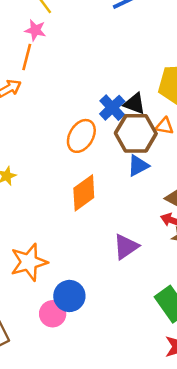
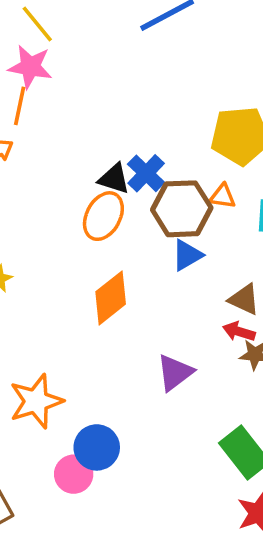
pink star: (35, 30) -> (30, 67), size x1.4
black triangle: (135, 104) -> (114, 179), moved

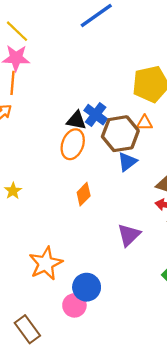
orange diamond: (111, 298) -> (84, 194), size x0.7

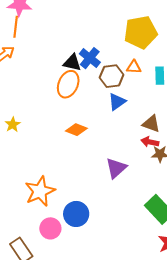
brown hexagon: (120, 134) -> (112, 76), size x0.7
orange diamond: (84, 194) -> (76, 130), turned 65
pink circle: (74, 305) -> (50, 228), moved

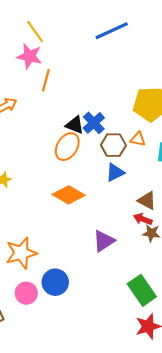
orange line: (16, 27) -> (46, 80), moved
orange diamond: (76, 130) -> (69, 195), size x1.4

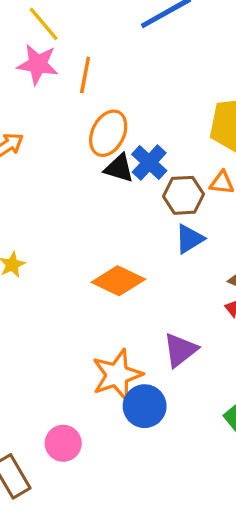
orange line: (46, 80) -> (85, 75), moved
orange ellipse: (67, 147) -> (108, 133), moved
orange star: (21, 253) -> (117, 375), moved
blue circle: (55, 282) -> (145, 406), moved

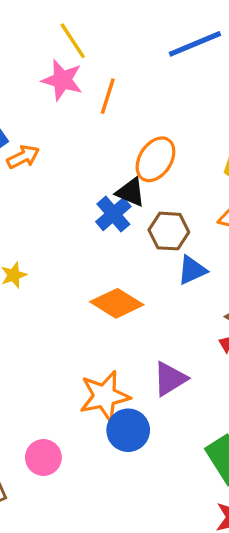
orange ellipse: (108, 133) -> (155, 159), moved
blue cross: (149, 163) -> (113, 214), moved
brown hexagon: (184, 195) -> (169, 231), moved

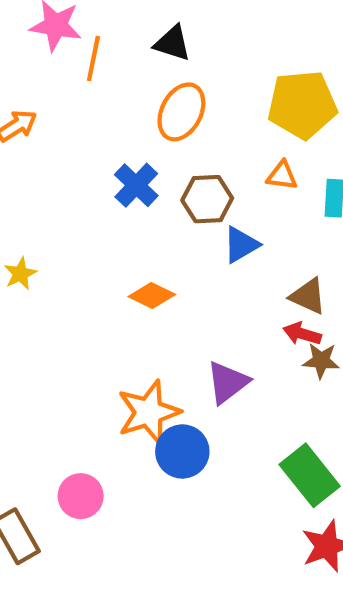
orange line: (108, 96) -> (93, 58), moved
black triangle: (131, 192) -> (173, 43), moved
orange diamond: (117, 303) -> (152, 295), size x0.7

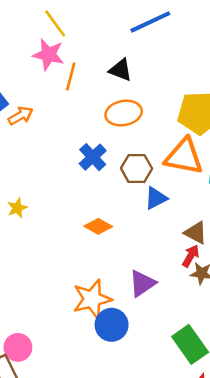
orange ellipse: (181, 112) -> (124, 113), turned 48
orange triangle: (282, 176) -> (184, 156), size x2.0
red arrow: (302, 334) -> (191, 256), turned 100
pink circle: (81, 496) -> (18, 347), moved

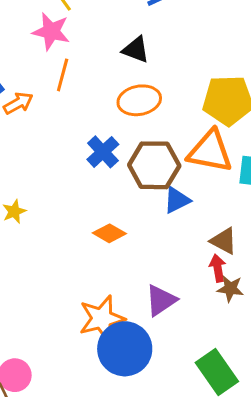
orange line: (71, 76) -> (63, 75), moved
brown hexagon: (136, 168) -> (154, 165), size x1.4
red arrow: (191, 256) -> (218, 268), turned -40
blue circle: (112, 325) -> (125, 349), size x1.4

